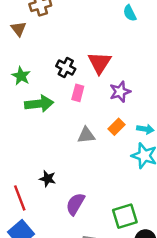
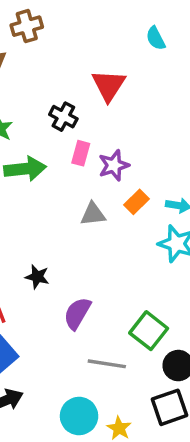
red triangle: (100, 63) -> (109, 85), moved
purple star: (120, 92) -> (114, 165), moved
green square: (125, 216) -> (149, 331), turned -35

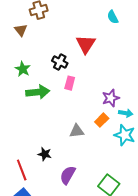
purple star: (114, 165) -> (111, 98), moved
orange rectangle: (136, 202) -> (102, 120), moved
gray triangle: (93, 214) -> (77, 131), moved

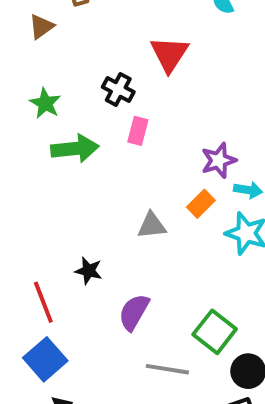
brown triangle: (21, 30) -> (41, 27), turned 32

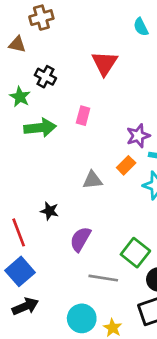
brown triangle: (41, 27) -> (17, 44), turned 48
black cross: (118, 90) -> (45, 77), moved

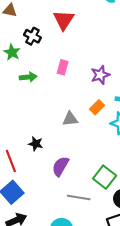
red triangle: (105, 63) -> (64, 20), moved
green arrow: (40, 128) -> (28, 77), size x0.7
purple star: (138, 136) -> (100, 75), moved

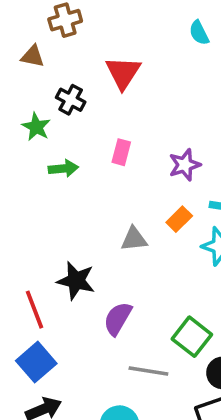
black star: (36, 144) -> (76, 281), size x1.5

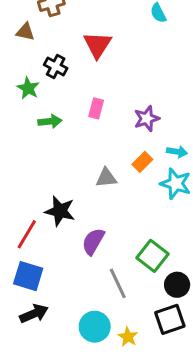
red line: (34, 310) -> (27, 234), turned 52
blue square: (36, 362) -> (28, 276), turned -32
gray line: (148, 371) -> (118, 283), turned 56

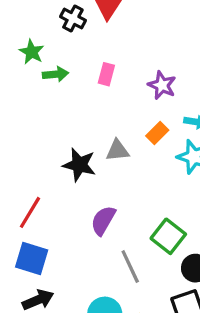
black cross: (56, 66) -> (73, 19), moved
purple star: (147, 119) -> (162, 85), turned -30
green arrow: (50, 121) -> (55, 74), moved
black star: (60, 211) -> (79, 165), moved

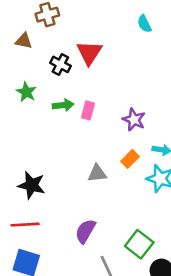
green arrow: (55, 74) -> (63, 105), moved
black star: (79, 165) -> (32, 185), moved
red line: (30, 212) -> (25, 225), turned 56

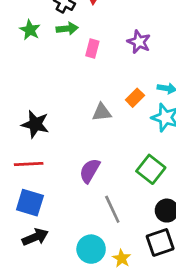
green arrow: (63, 105) -> (67, 29), moved
purple star: (134, 120) -> (139, 42), moved
green square: (139, 244) -> (151, 169), moved

